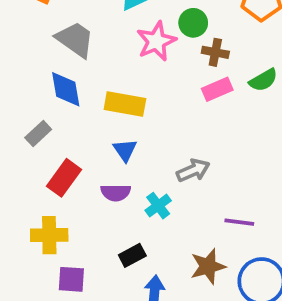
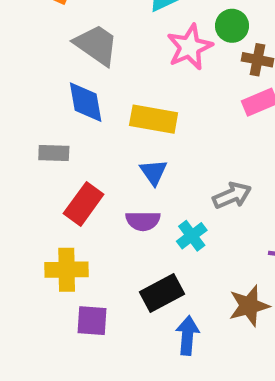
gray rectangle: (38, 134) -> (54, 153), turned 45
black rectangle: (132, 255) -> (162, 293), size x1.4

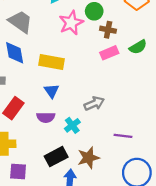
brown star: (249, 306) -> (88, 158), moved

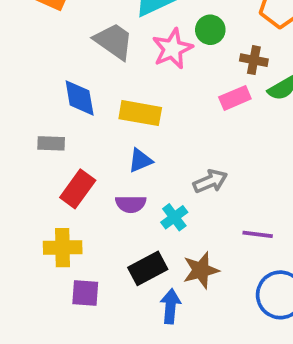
gray trapezoid: (20, 22) -> (114, 41), moved
brown cross: (108, 30) -> (254, 60), moved
blue triangle: (52, 91) -> (140, 160), turned 42

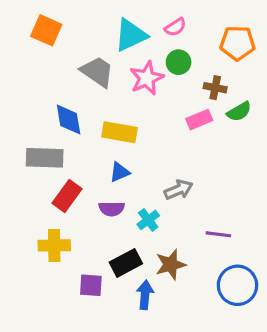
gray rectangle: (51, 143) -> (45, 158), size x1.6
purple square: (85, 293) -> (91, 285), moved

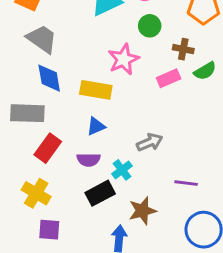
gray trapezoid: (97, 72) -> (42, 39), moved
pink star: (147, 78) -> (123, 59), moved
yellow cross: (54, 245) -> (36, 193), turned 32
black rectangle: (126, 263) -> (100, 193), moved
purple square: (91, 285) -> (49, 230), moved

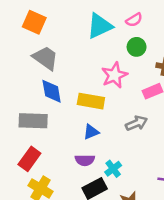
gray arrow: (150, 142) -> (137, 123), moved
red rectangle: (48, 148) -> (29, 159), moved

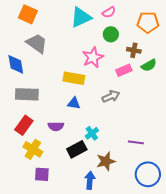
blue diamond: (52, 91) -> (16, 64), moved
blue triangle: (91, 132) -> (74, 103), turned 32
purple semicircle: (85, 160) -> (56, 126), moved

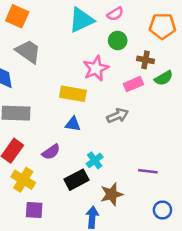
purple semicircle: (56, 126) -> (51, 152), turned -35
blue circle: (148, 174) -> (162, 210), size x0.6

